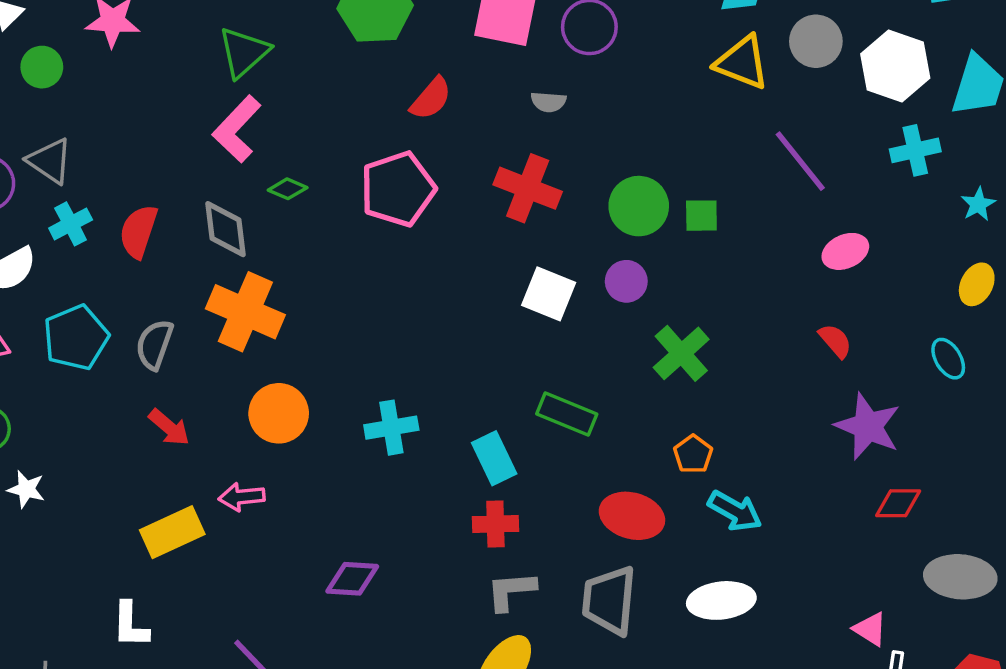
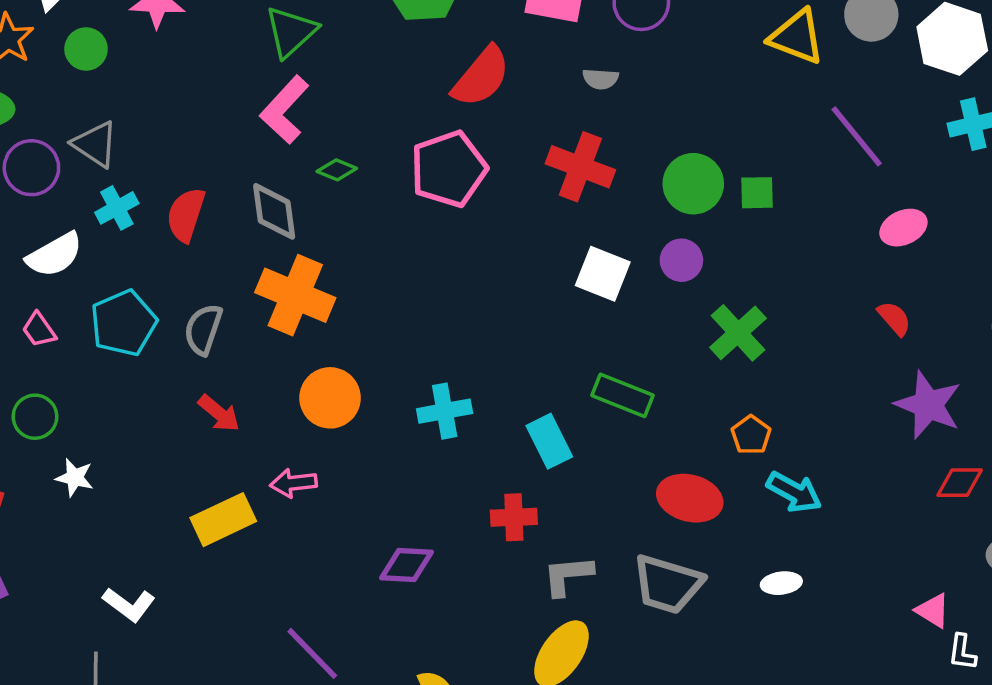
red semicircle: (431, 99) -> (481, 77), size x1.4
red cross: (495, 524) -> (514, 517), moved
gray trapezoid: (609, 600) -> (668, 584), turned -78
white ellipse: (721, 600) -> (781, 583), size x0.6
white L-shape: (130, 625) -> (129, 604), moved, turned -54

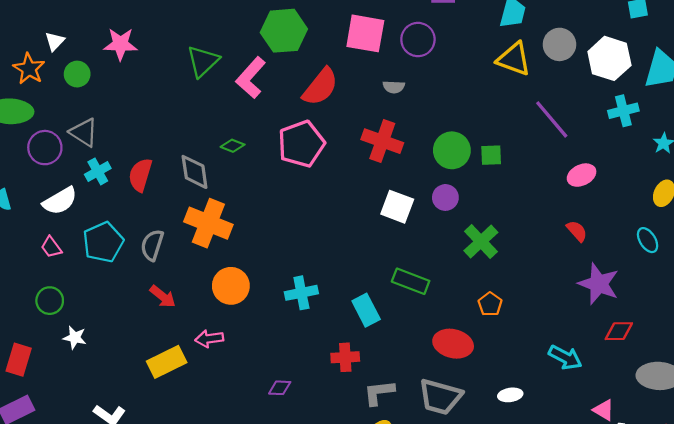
pink L-shape: (285, 110) -> (251, 78), moved
cyan arrow: (794, 492) -> (565, 357), moved
purple diamond: (406, 565) -> (280, 388), size x0.7

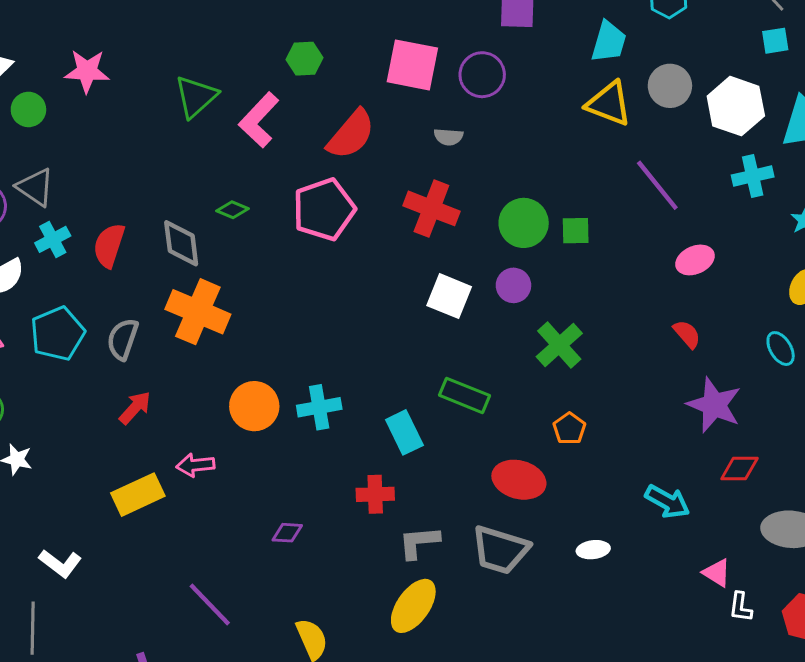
green hexagon: (284, 31) -> (304, 59), size x0.6
orange circle: (231, 286) -> (254, 406), moved
red arrow: (163, 297) -> (135, 408), turned -88

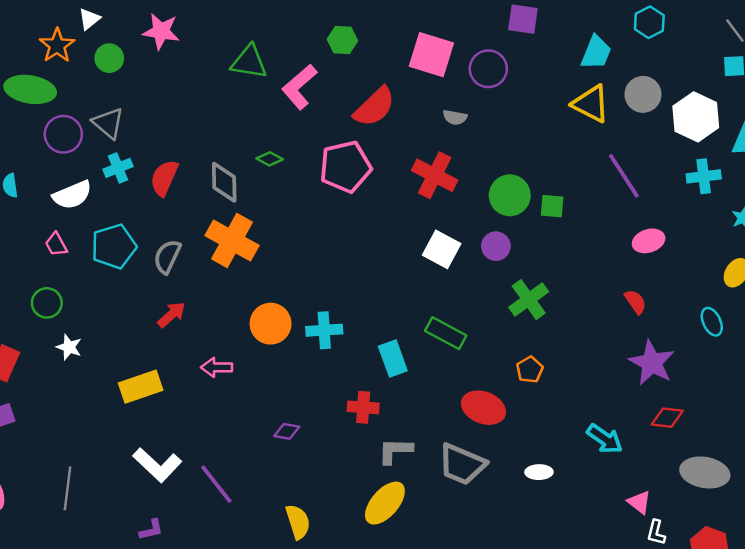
green triangle: (196, 97) -> (249, 62), turned 45
yellow rectangle: (138, 495) -> (141, 387), moved
white L-shape: (60, 563) -> (157, 465), moved, size x1.4

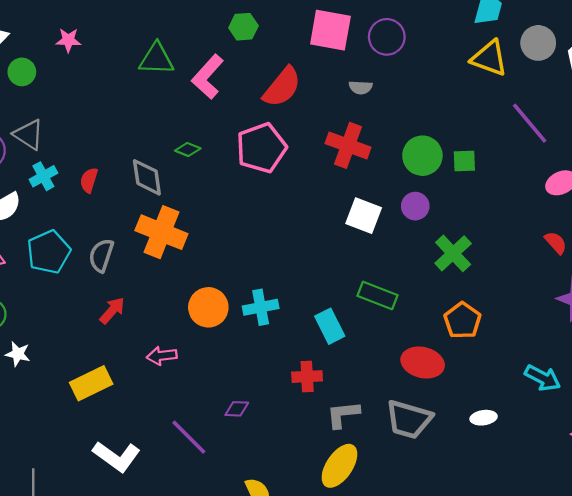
pink star: (161, 31) -> (68, 40), size x0.7
red semicircle: (164, 178) -> (89, 180), size x0.7
orange pentagon: (530, 370) -> (462, 320), size x1.4
purple line: (216, 484) -> (189, 437), moved

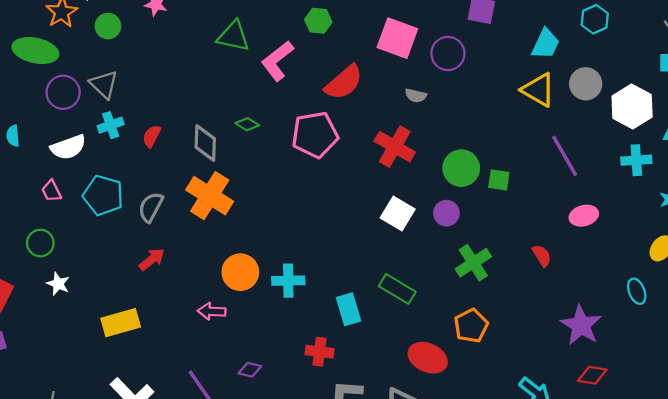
red semicircle: (556, 243) -> (542, 256), moved
cyan pentagon: (49, 252) -> (103, 195), turned 30
pink arrow: (162, 356) -> (212, 311), moved

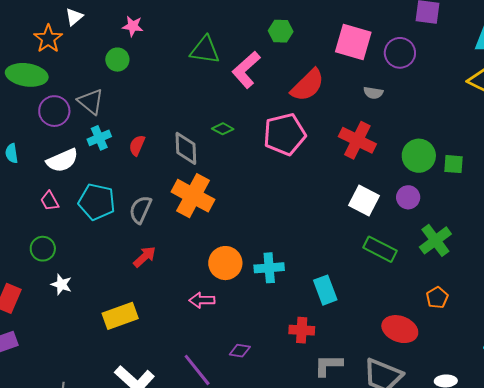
green circle: (108, 26) -> (117, 60), moved
green rectangle: (397, 289) -> (380, 249), moved
orange pentagon: (471, 326) -> (437, 298), size x0.7

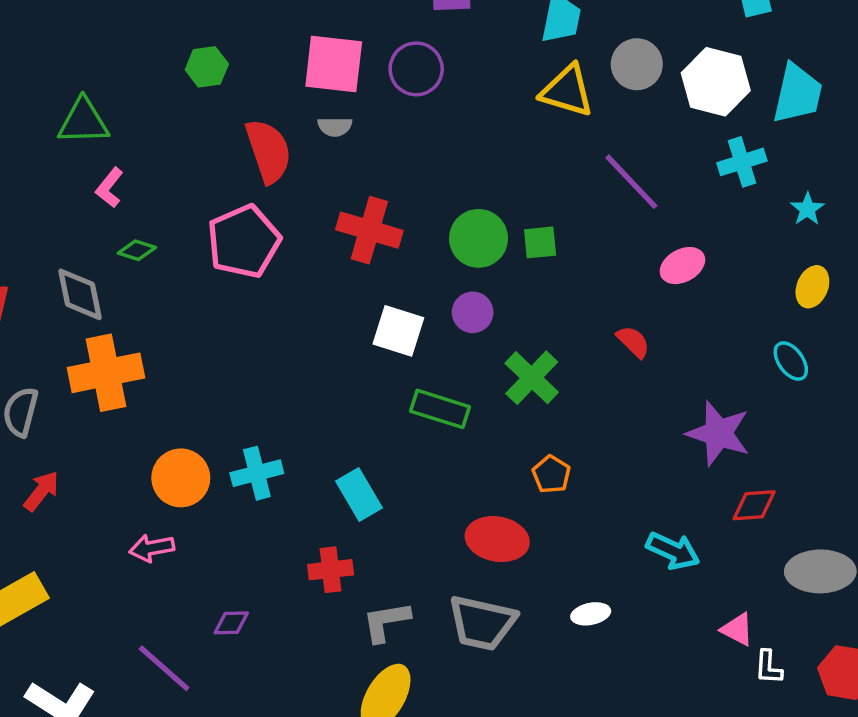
pink L-shape: (246, 70) -> (109, 188), moved, size x0.6
red semicircle: (308, 85) -> (268, 151), turned -54
gray semicircle: (373, 93) -> (335, 127), moved
orange cross: (193, 196) -> (106, 373), turned -30

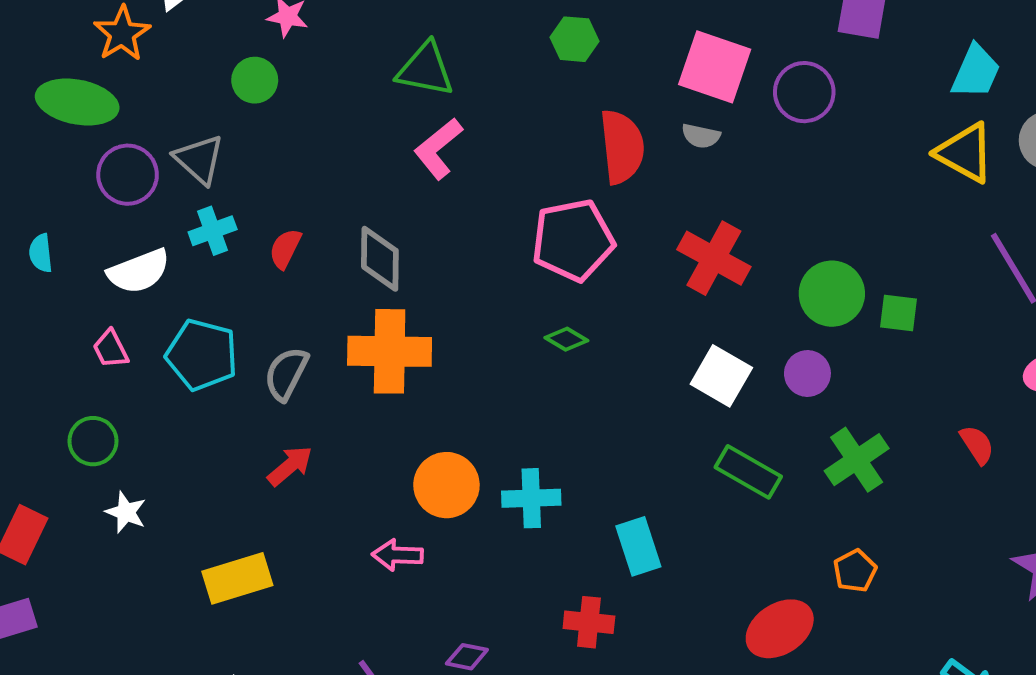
pink L-shape: (109, 188) -> (438, 149), size x1.4
green diamond: (137, 250) -> (566, 339), moved
red ellipse: (497, 539) -> (780, 629), turned -56

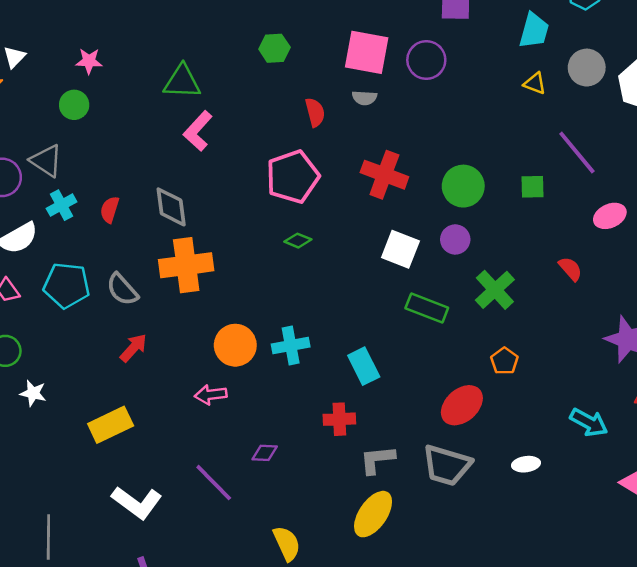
red semicircle: (622, 147) -> (315, 112), size x0.6
yellow triangle: (965, 153) -> (535, 83), size x0.6
green square: (899, 313) -> (532, 187), moved
gray semicircle: (286, 374) -> (122, 289), turned -60

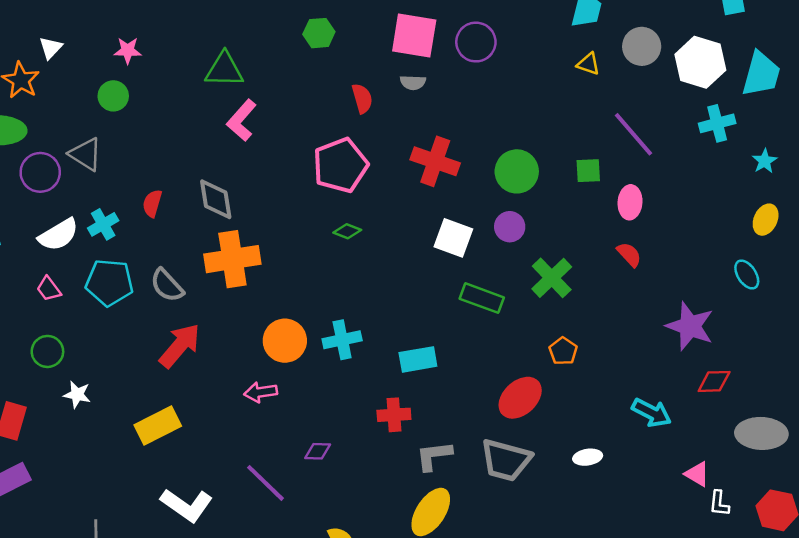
cyan cross: (62, 205) -> (103, 224), moved
pink ellipse: (610, 216) -> (630, 202), moved, turned -60
red arrow: (133, 348) -> (180, 346), size x1.5
cyan rectangle: (364, 366) -> (418, 359), turned -72

